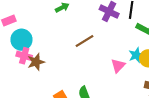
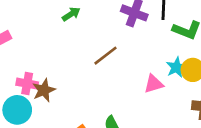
cyan circle: (21, 40) -> (17, 110), moved
pink triangle: (118, 66) -> (154, 84), turned 35

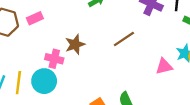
brown star: (44, 90) -> (75, 44), moved

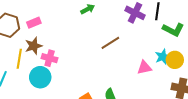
brown star: (75, 44) -> (34, 46), moved
yellow line: (18, 83) -> (19, 59), moved

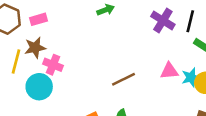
brown line: (110, 43) -> (123, 79), moved
pink triangle: (144, 68) -> (169, 71), moved

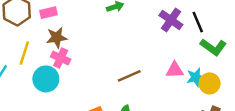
black line: (190, 21) -> (198, 22), turned -40
brown star: (35, 48) -> (57, 38), moved

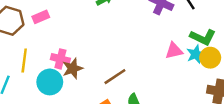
brown star: (57, 38) -> (73, 69), moved
green L-shape: (213, 47) -> (203, 37), moved
brown line: (129, 76) -> (115, 77), moved

